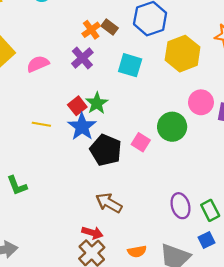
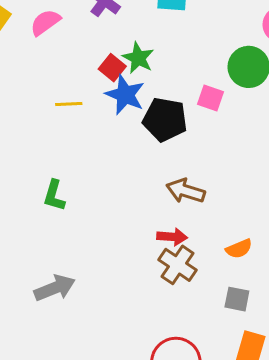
green L-shape: (17, 186) -> (54, 196), turned 50

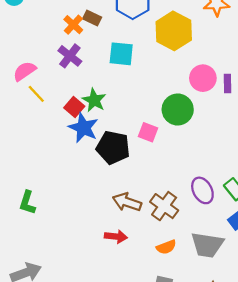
yellow line: (69, 104) -> (36, 94), moved, turned 48
brown cross: (178, 265) -> (164, 206), moved

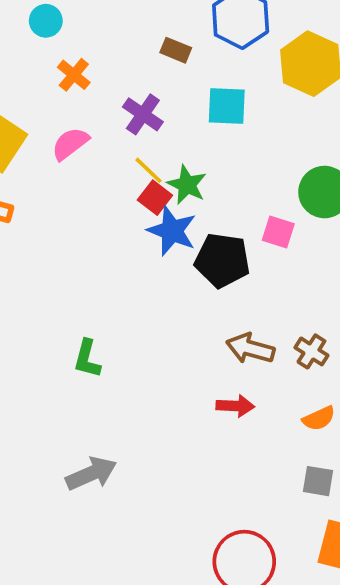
orange cross: (73, 25) -> (74, 75), moved
yellow line: (36, 94) -> (148, 170), moved
brown cross: (164, 206) -> (311, 351), size x0.7

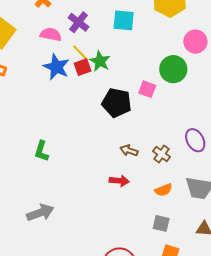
pink semicircle: (70, 144) -> (51, 34), moved, turned 45
red square: (155, 198) -> (83, 67), turned 30
blue star: (172, 231) -> (56, 67), moved
brown arrow: (250, 348) -> (129, 151), size x0.7

